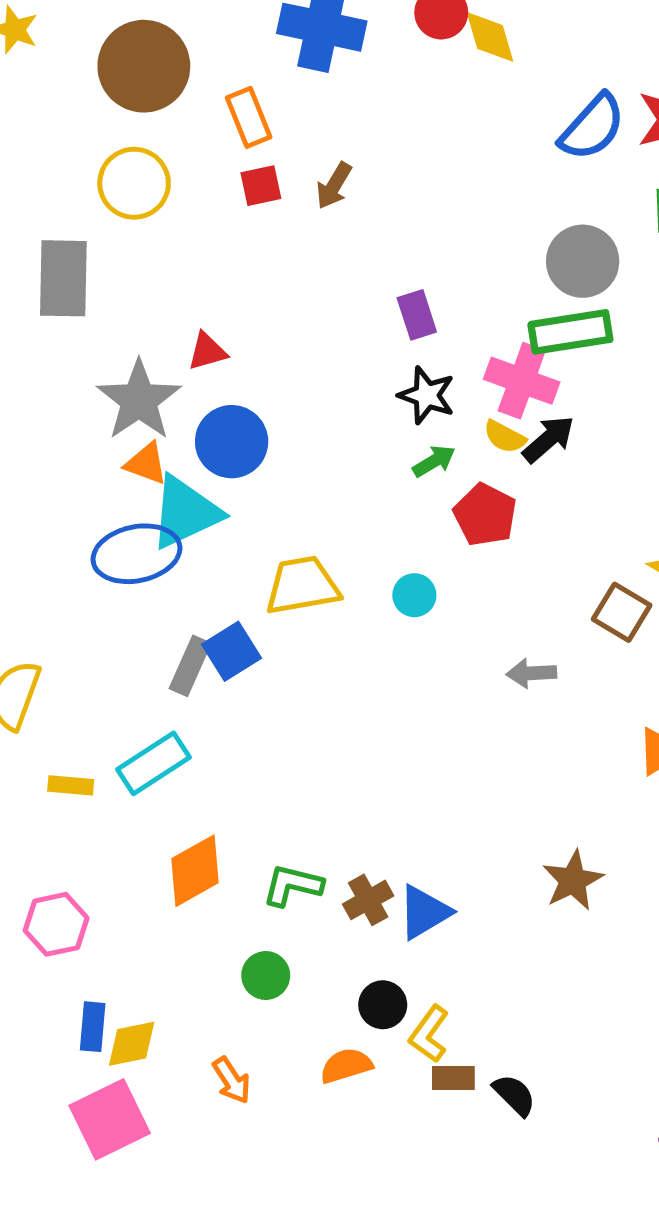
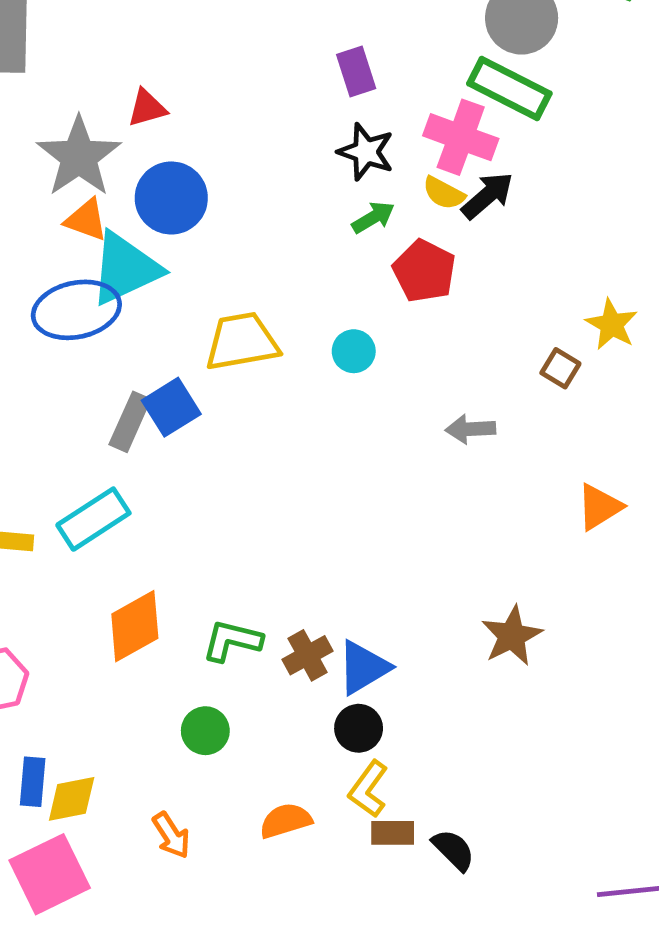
green rectangle: (570, 332) -> (509, 89), turned 36
brown square: (622, 612) -> (560, 368), size x0.7
black circle: (383, 1005) -> (359, 728), moved

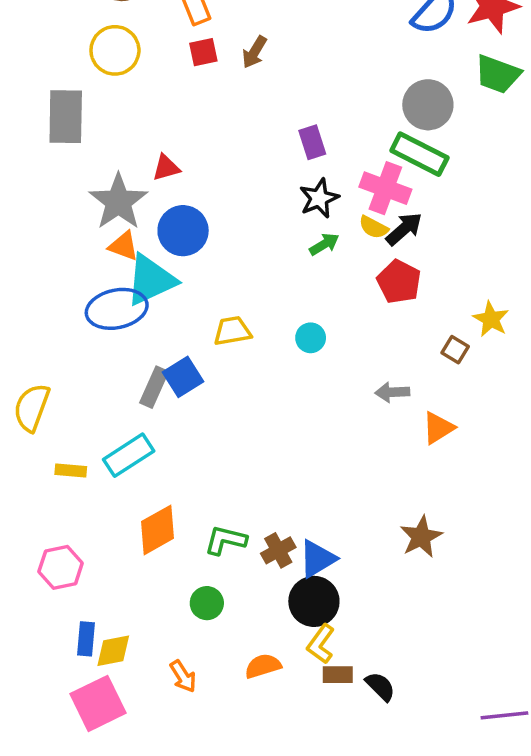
black star: (366, 152) -> (319, 198), turned 30
red pentagon: (424, 271) -> (399, 282), moved
yellow trapezoid: (242, 341) -> (232, 331), size x0.7
orange triangle: (599, 507) -> (438, 428), moved
black circle: (359, 728) -> (314, 601), size x1.5

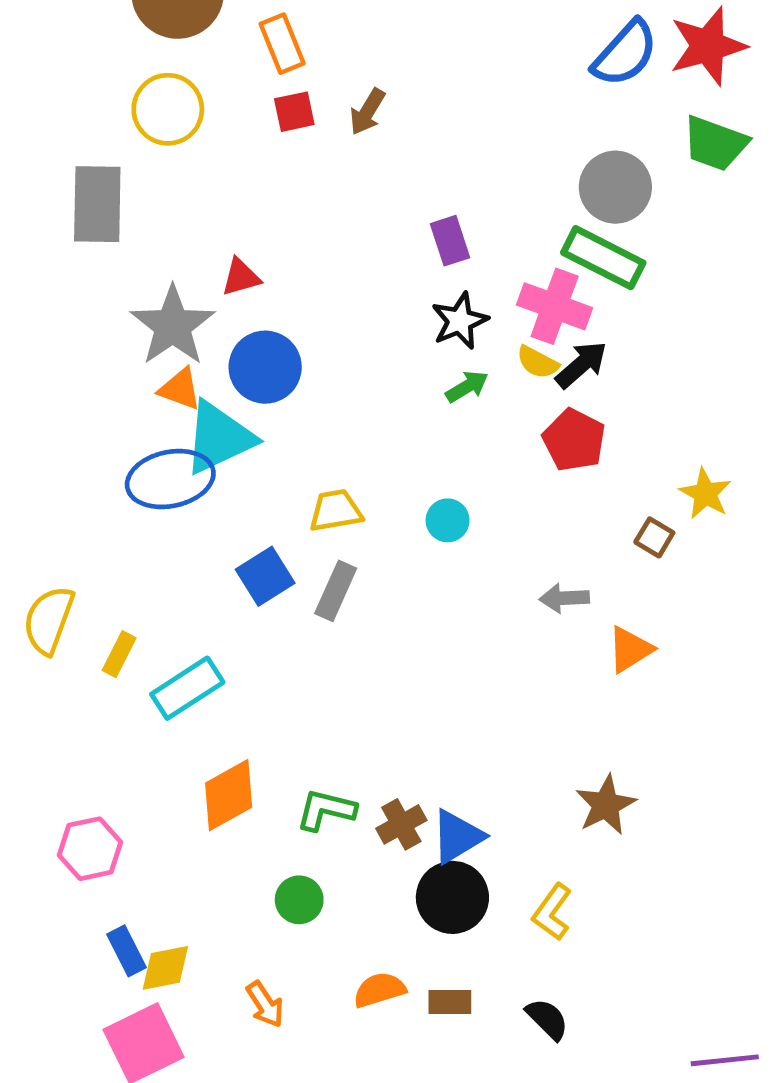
gray rectangle: (154, 387) -> (336, 591), moved
yellow rectangle: (71, 470) -> (119, 654), moved, turned -68
blue rectangle: (86, 639) -> (126, 951), turned -32
yellow L-shape: (321, 644) -> (552, 912), moved
brown rectangle: (338, 675) -> (450, 1002), moved

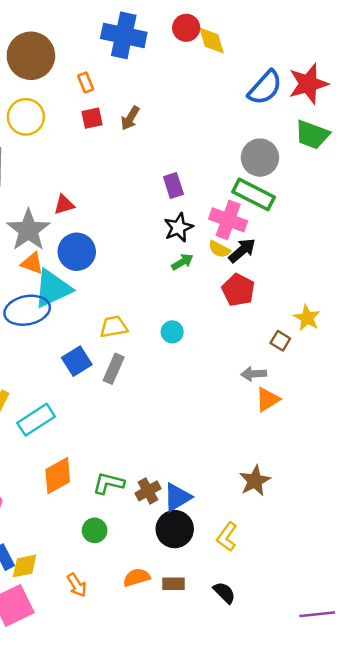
orange rectangle: (282, 44) -> (86, 82), size x0.7
gray arrow: (564, 598) -> (254, 374), moved

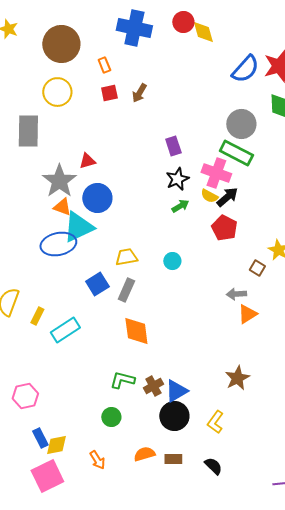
orange diamond: (58, 476) -> (136, 331), moved, turned -68

